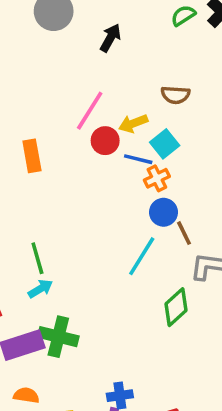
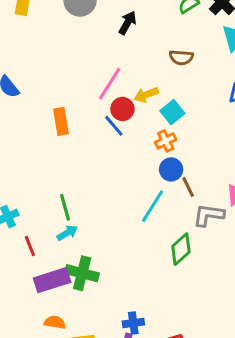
brown semicircle: (175, 95) -> (181, 57), moved
blue line: (138, 159) -> (114, 126), moved, turned 35

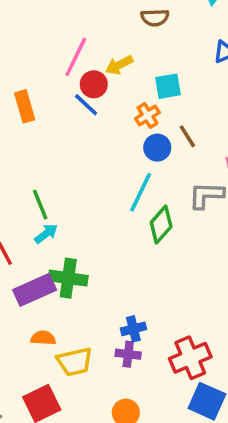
cyan square: (172, 112) -> (168, 86), moved, turned 35
brown line: (188, 187) -> (187, 136), moved
green diamond: (181, 249) -> (161, 225), moved

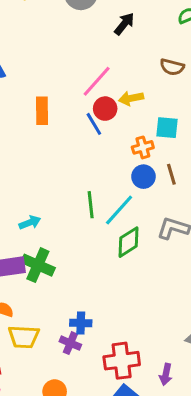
green line: (40, 205) -> (91, 205), moved

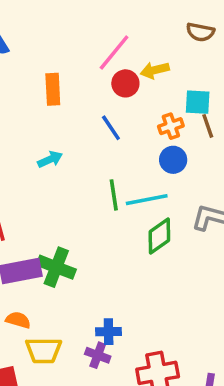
blue line: (94, 124) -> (111, 128), moved
brown line: (171, 174) -> (208, 126), moved
cyan line: (119, 210) -> (147, 200), turned 40
cyan arrow: (30, 223) -> (50, 159), moved

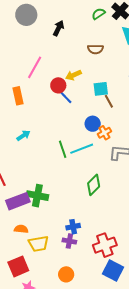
pink line: (114, 53) -> (35, 67), moved
orange cross: (171, 126) -> (104, 133), moved
blue line: (111, 128) -> (65, 97), moved
green diamond: (159, 236) -> (94, 185), moved

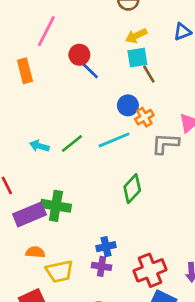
yellow arrow: (73, 75) -> (136, 36), moved
cyan arrow: (23, 136) -> (39, 146), moved, turned -128
green line: (63, 149) -> (72, 144), moved, turned 72

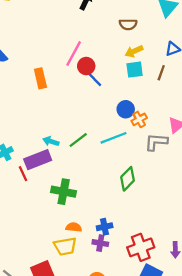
pink line: (46, 31) -> (74, 53), moved
brown line: (149, 74) -> (161, 73), moved, turned 49
purple rectangle: (29, 214) -> (38, 160), moved
orange semicircle: (35, 252) -> (74, 227), moved

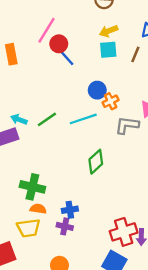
green cross: (64, 192) -> (32, 187), moved
red cross: (141, 247) -> (124, 232), moved

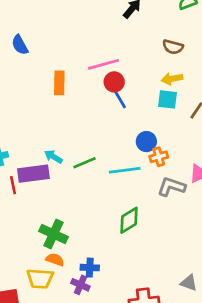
pink line: (46, 30) -> (104, 64), turned 32

